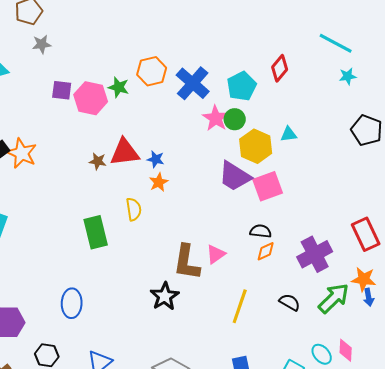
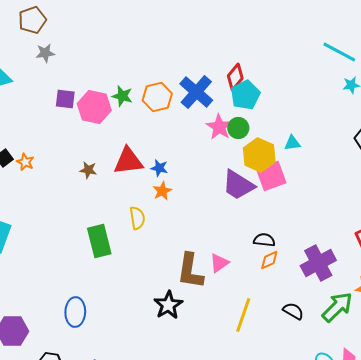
red diamond: (280, 68) -> (235, 77), moved
orange hexagon: (152, 71) -> (157, 97), moved
orange star: (22, 153) -> (25, 162), size x0.6
brown star: (98, 161) -> (88, 170), moved
pink square: (268, 186) -> (271, 176), moved

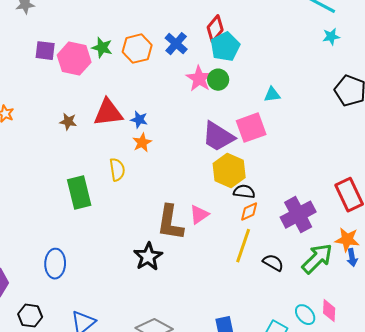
blue cross: (196, 92) -> (176, 44), size x0.7
yellow hexagon: (259, 155) -> (229, 171), moved
yellow line: (243, 315) -> (243, 246), moved

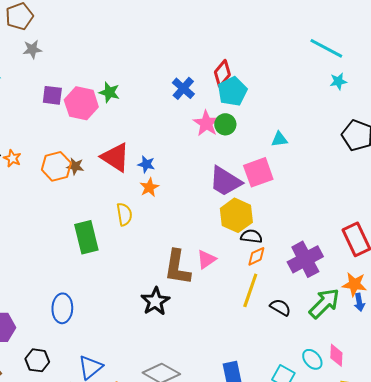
orange hexagon: (137, 49) -> (56, 166), moved
red triangle: (108, 113) -> (115, 157), turned 40

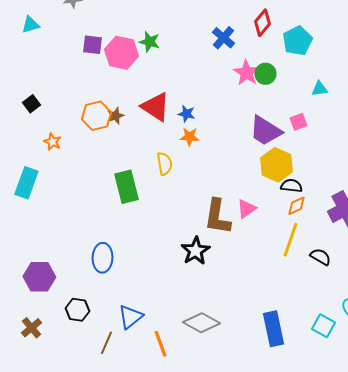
cyan pentagon: (232, 91) -> (297, 41), moved
orange star: (12, 158) -> (52, 142), moved
brown star: (75, 166) -> (115, 116), turned -30
pink square: (258, 172) -> (298, 122), size x0.6
orange star: (149, 187) -> (189, 137), turned 30

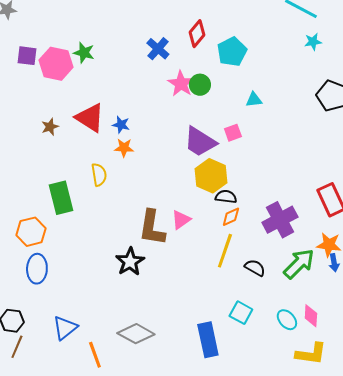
orange hexagon: (96, 116) -> (31, 232), moved
cyan square: (323, 326) -> (241, 313), moved
brown line: (106, 343) -> (17, 347), moved

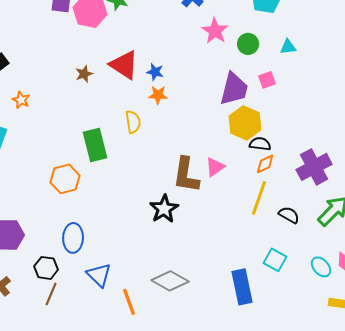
green circle: (200, 85) -> (248, 44), moved
purple trapezoid: (200, 142) -> (234, 89), turned -108
blue ellipse: (37, 269) -> (73, 238), moved
blue triangle: (65, 328) -> (99, 275), turned -36

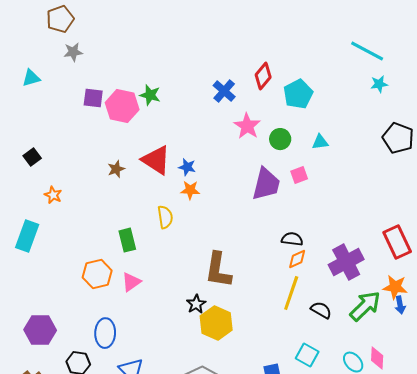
yellow hexagon: (245, 123) -> (216, 323), moved
green rectangle: (95, 145) -> (127, 240), size x0.7
pink triangle: (215, 167) -> (131, 282), moved
black star: (164, 209) -> (196, 304), size x0.7

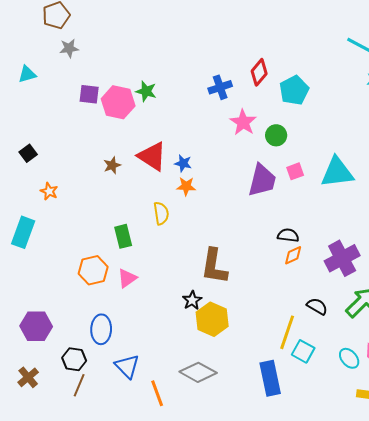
blue cross: (224, 91) -> (220, 87), turned 30
cyan triangle: (320, 142) -> (337, 172), moved, size x2.0
yellow line: (291, 293) -> (287, 332), moved

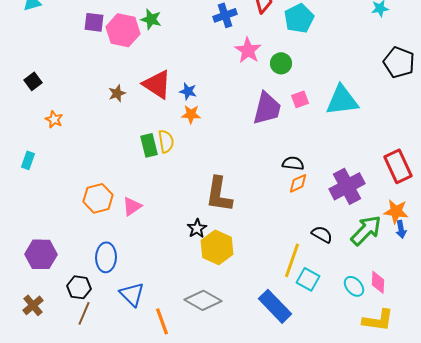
cyan rectangle: (23, 232) -> (28, 160), size x0.6
green rectangle: (123, 236) -> (149, 145), moved
blue rectangle: (270, 378) -> (275, 306), turned -32

